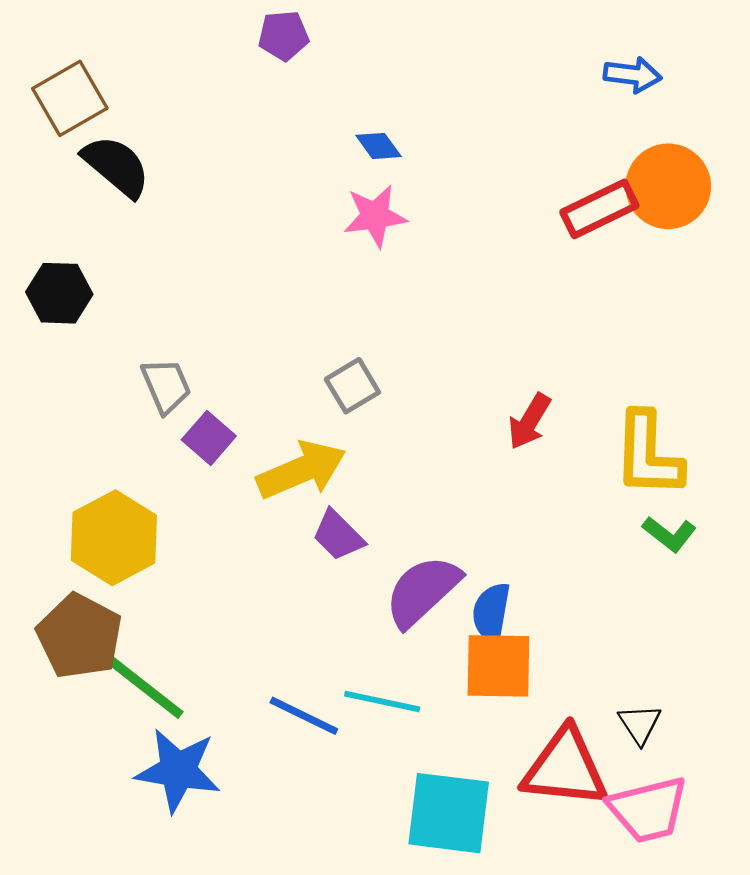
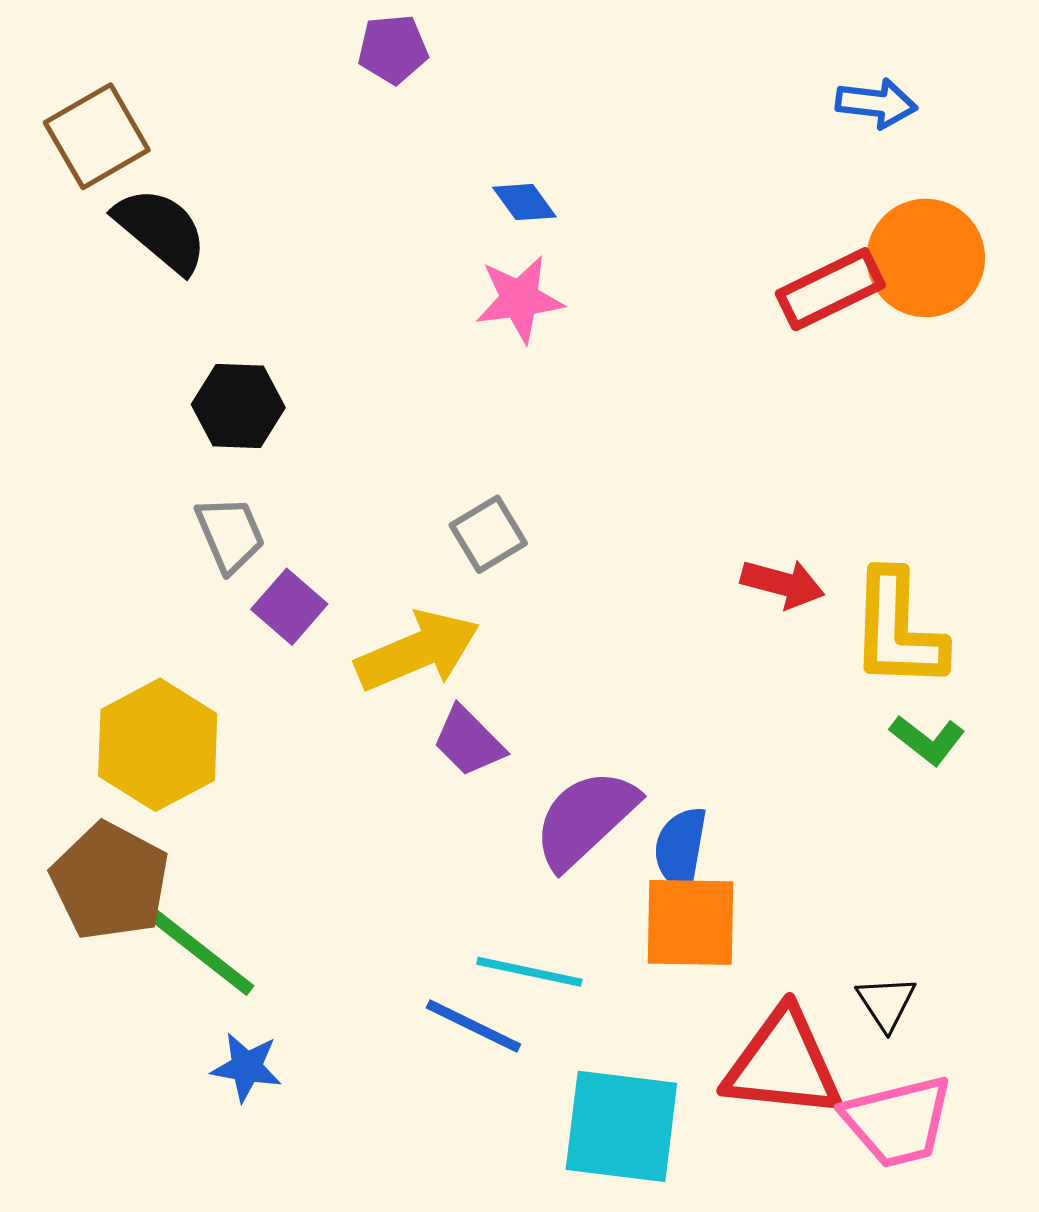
black hexagon: (59, 293) -> (238, 406), moved
red arrow: (529, 421) -> (783, 584), moved, turned -106
blue line: (304, 716) -> (473, 1026), moved
blue star: (178, 770) -> (246, 1067), size x0.6

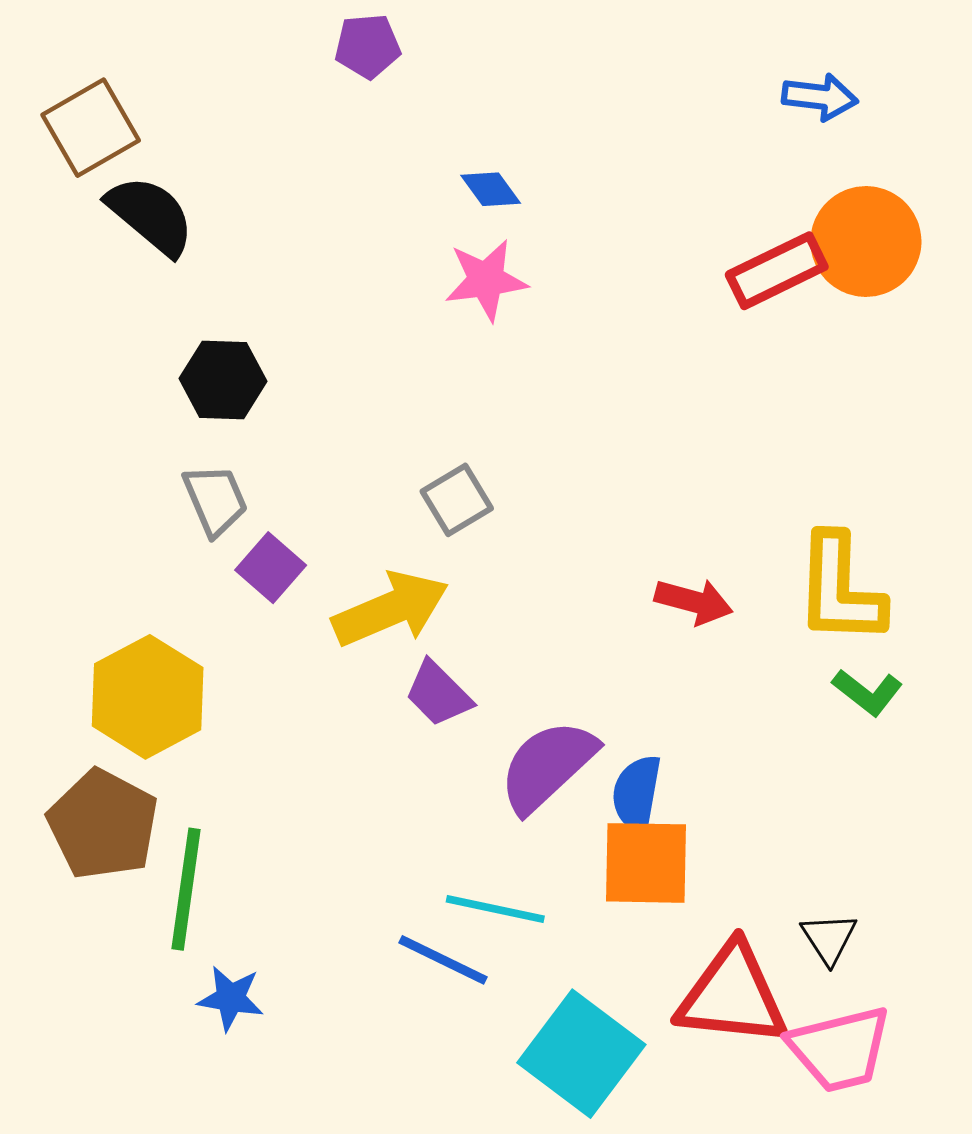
red arrow: (783, 584) -> (694, 601), moved
green line: (199, 950) -> (186, 889), turned 60
cyan square: (621, 1126) -> (581, 1054), turned 30

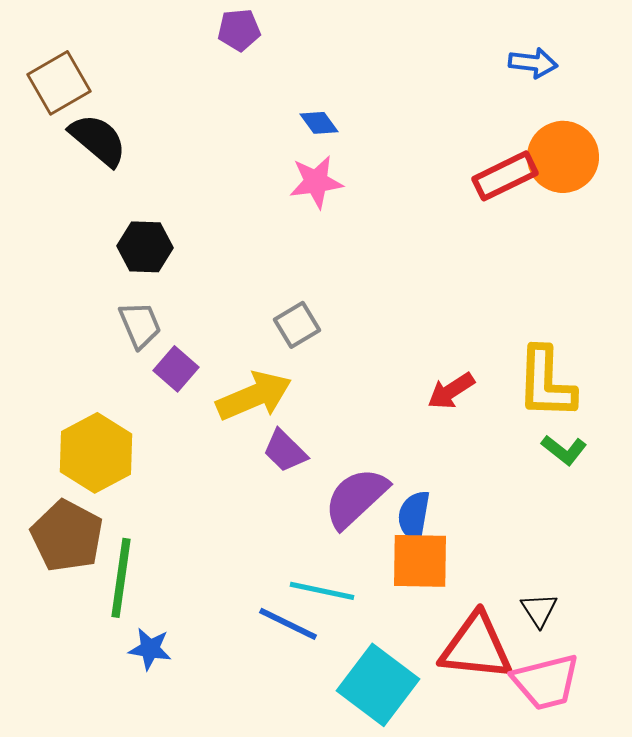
red arrow: (694, 601) -> (451, 391), turned 132

